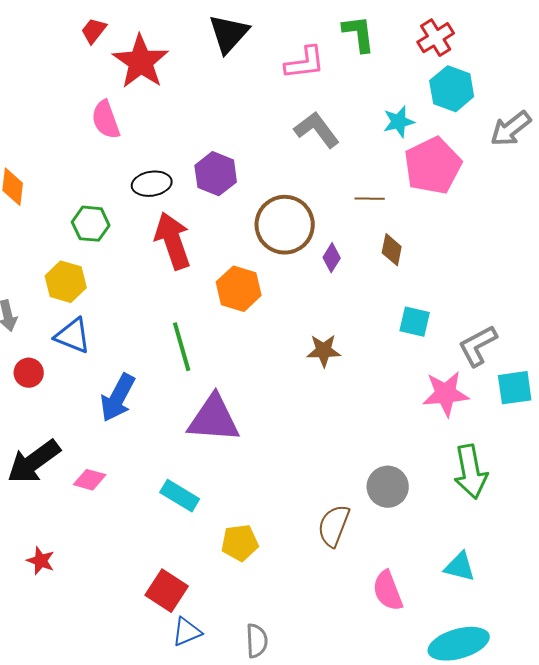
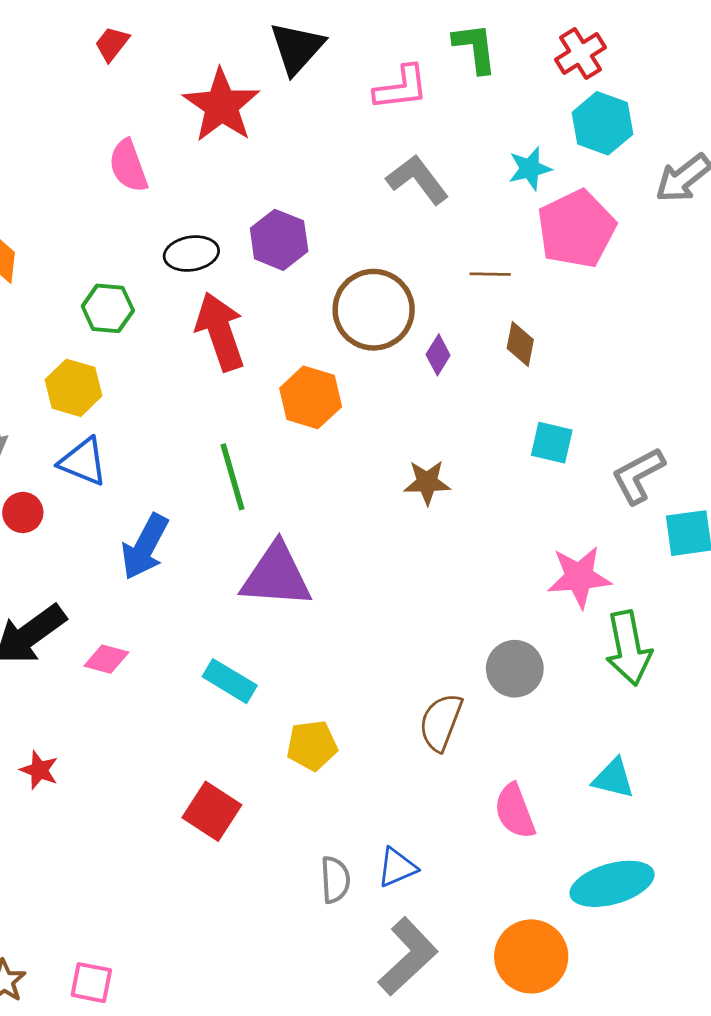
red star: (141, 62) -> (222, 106), moved
pink star: (446, 394) -> (579, 577), moved
blue triangle: (187, 632) -> (397, 867), moved

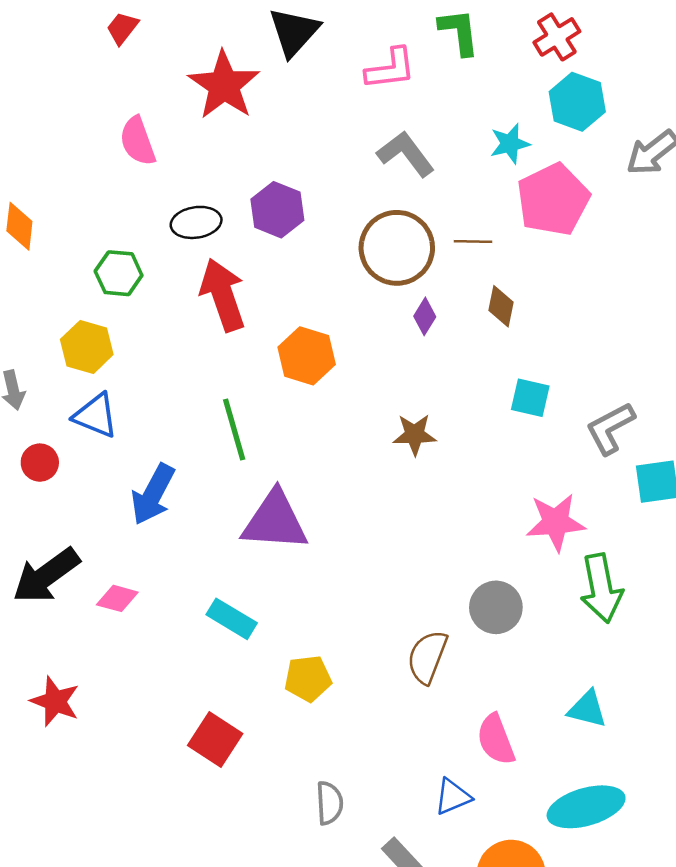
brown circle: (374, 310) -> (397, 248), moved
red star: (39, 770) -> (55, 701), size x1.4
blue triangle: (397, 867) -> (453, 797), moved

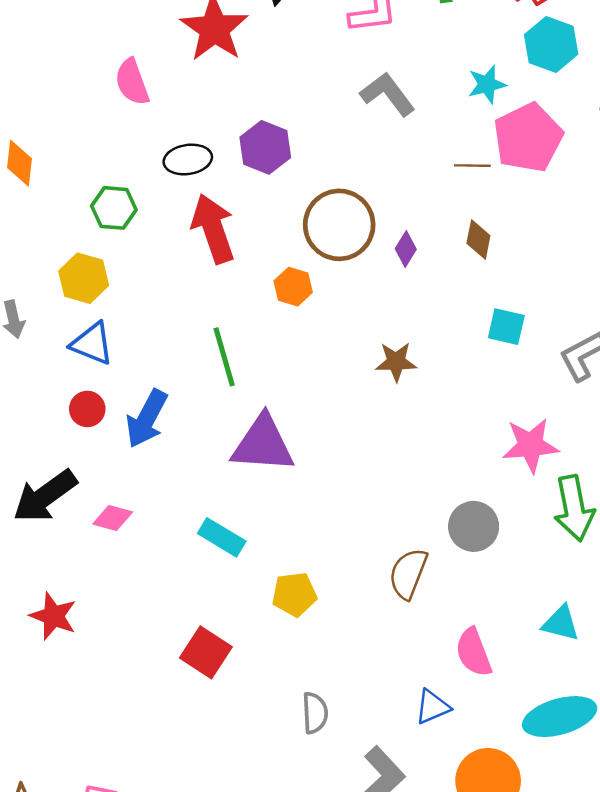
brown line: (473, 241) -> (472, 166), moved
brown circle: (397, 248) -> (339, 225), moved
orange hexagon: (307, 356) -> (293, 287), size x0.7
red circle: (40, 463) -> (87, 409), moved

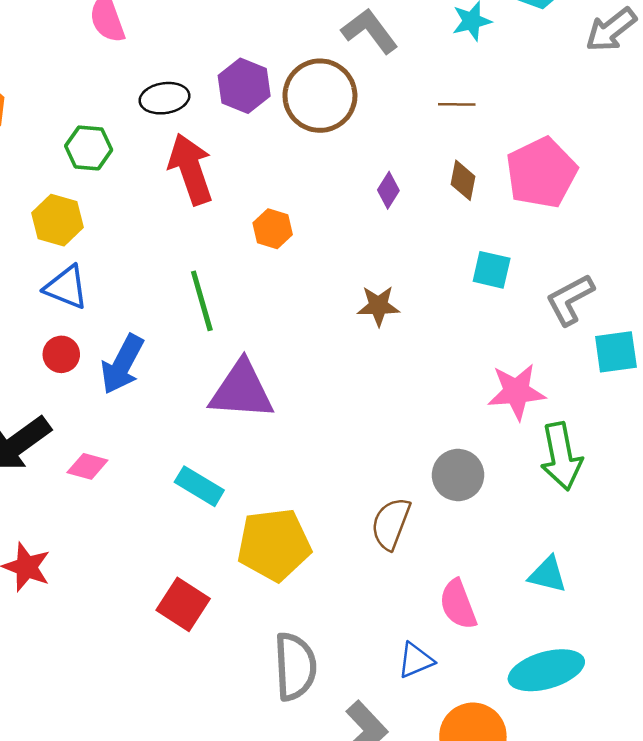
pink pentagon: (528, 138) -> (541, 173), moved
brown circle: (339, 225) -> (320, 96), moved
yellow pentagon: (294, 594) -> (274, 545), size x1.6
gray semicircle: (315, 713) -> (295, 667), size x1.6

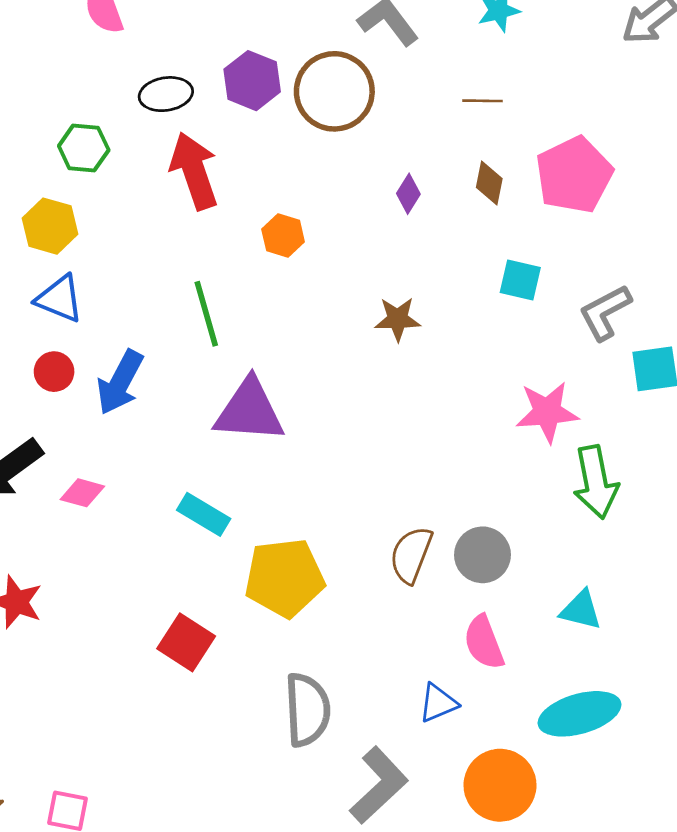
gray circle: (458, 475) -> (482, 555), moved

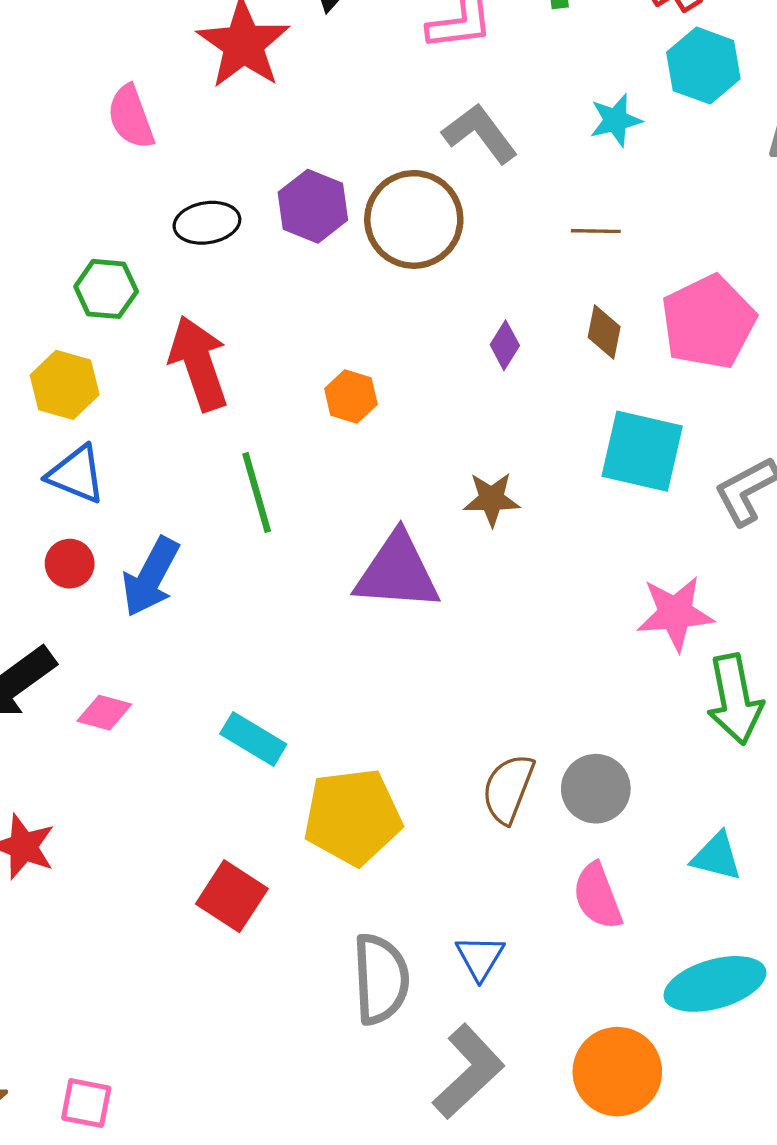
red arrow: (194, 171) -> (199, 363), moved
cyan square: (520, 280) -> (642, 451), size x1.6
purple triangle: (249, 411) -> (397, 572), moved
blue triangle: (438, 703) -> (480, 957), moved, turned -36

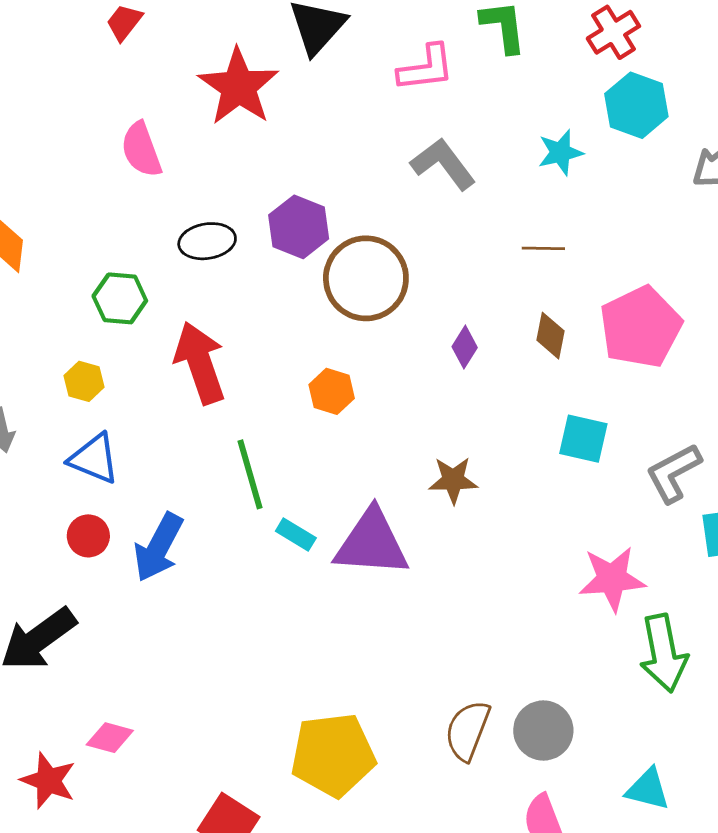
brown circle: (414, 219) -> (366, 278), moved
yellow hexagon: (65, 385) -> (84, 381), size x0.7
cyan square: (642, 451) -> (583, 439), size x0.7
pink diamond: (104, 713) -> (110, 738), moved
cyan rectangle: (253, 739) -> (296, 534), moved, size x0.7

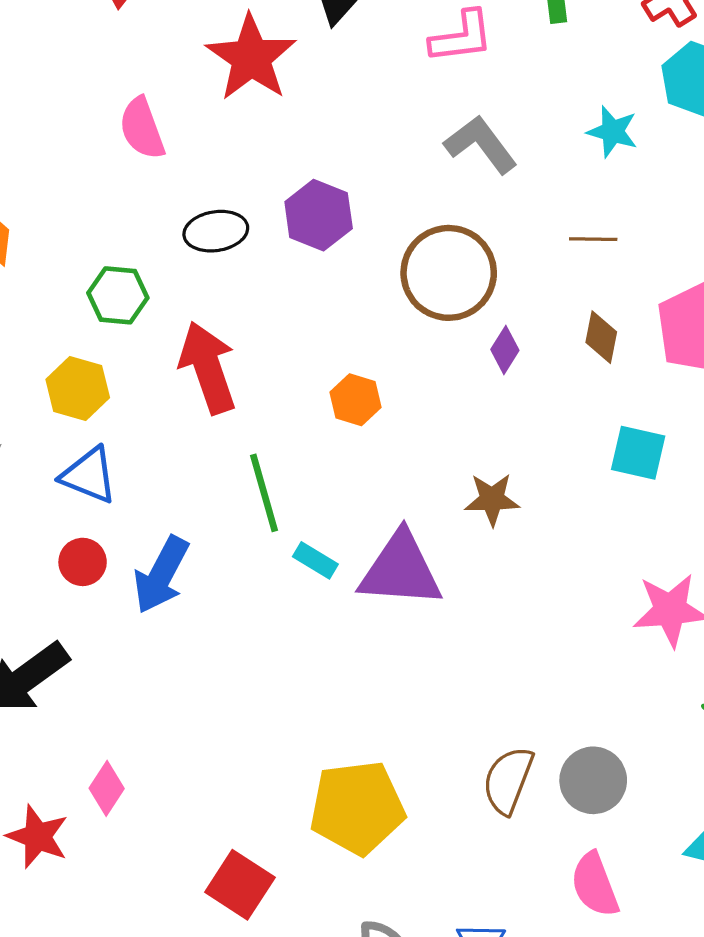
cyan star: (561, 152) -> (612, 132), turned 30
brown circle: (366, 278) -> (449, 273), moved
yellow hexagon: (84, 381) -> (78, 389), size x1.4
pink diamond: (110, 738) -> (107, 788), turned -72

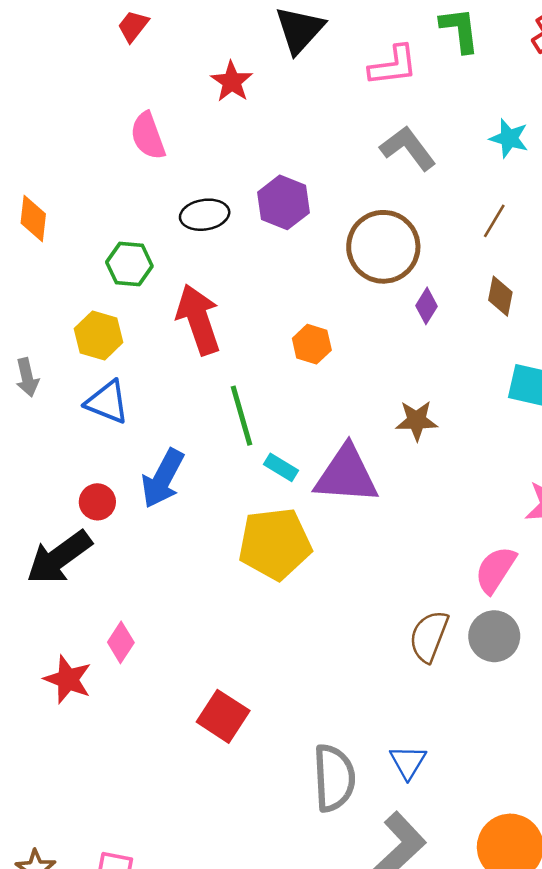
red star: (251, 58) -> (232, 82), size x0.6
brown line: (593, 239) -> (494, 221), turned -60
red circle: (83, 562) -> (97, 502), moved
yellow pentagon: (357, 808) -> (275, 544), moved
pink semicircle: (595, 885) -> (495, 570), moved, turned 54

